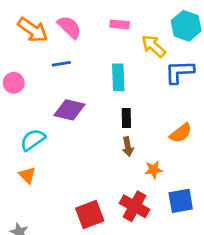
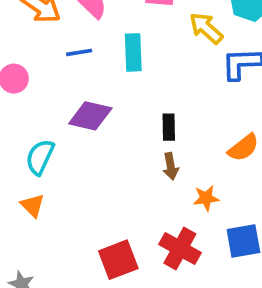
cyan rectangle: (118, 77) -> (133, 52), moved
cyan semicircle: (33, 140) -> (40, 157), turned -30

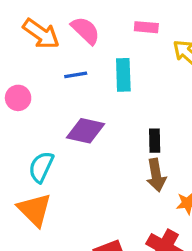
brown arrow: (171, 166) -> (156, 175), size x1.4
orange triangle: (32, 206) -> (35, 210), size x1.6

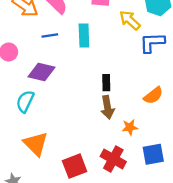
purple diamond: (85, 131) -> (42, 72), moved
orange triangle: (35, 210) -> (36, 144), moved

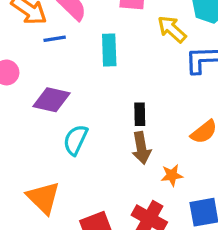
blue line: (50, 36) -> (55, 39), moved
cyan semicircle: (25, 101) -> (75, 140), moved

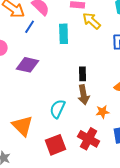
yellow arrow: (172, 29) -> (92, 21), moved
blue line: (55, 39) -> (30, 27), turned -48
cyan semicircle: (75, 140) -> (58, 109), moved

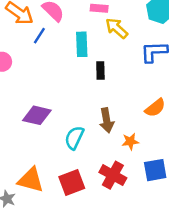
purple diamond: (28, 65) -> (37, 115), moved
black rectangle: (83, 74) -> (100, 70), moved
orange triangle: (23, 126) -> (31, 180), moved, turned -30

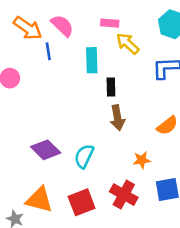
blue line: (39, 36) -> (48, 51), turned -42
purple diamond: (37, 115) -> (46, 150), moved, turned 32
brown arrow: (107, 120) -> (117, 118), moved

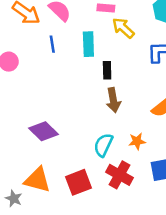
blue line: (48, 51) -> (52, 44), moved
cyan semicircle: (84, 156) -> (103, 145), moved

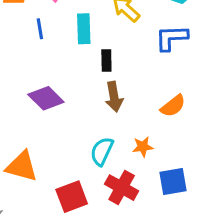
purple diamond: (44, 131) -> (46, 98), moved
orange triangle: (37, 180) -> (22, 166), moved

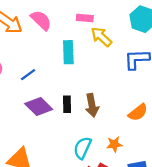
blue line: (40, 29) -> (28, 75), moved, turned 63
black rectangle: (106, 60) -> (67, 104), moved

